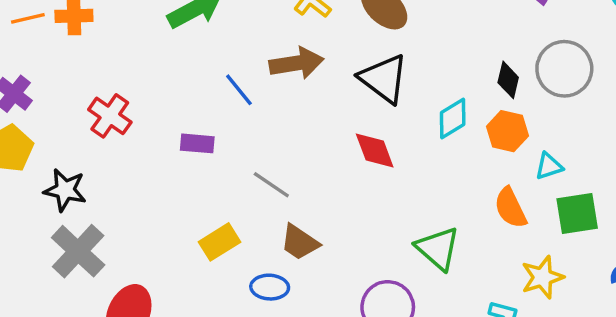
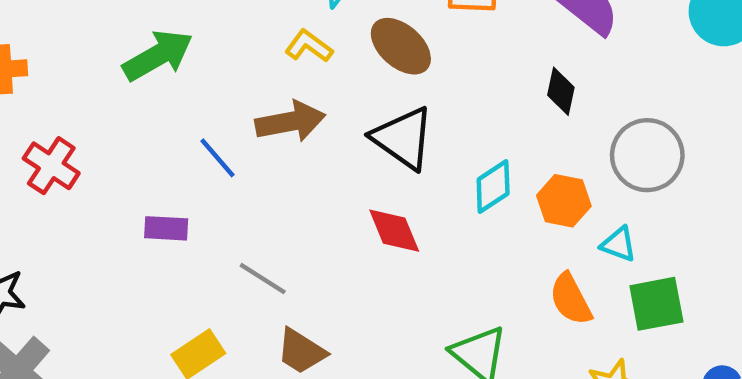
gray circle: (564, 69) -> (647, 155), moved
black diamond: (508, 80) -> (561, 91), moved
red cross: (110, 116) -> (51, 166), moved
cyan triangle: (549, 166) -> (619, 244), turned 40

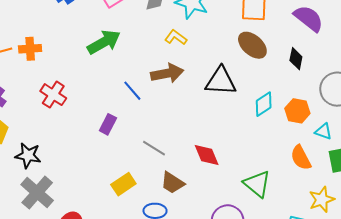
brown ellipse: (401, 46) -> (252, 45), moved
black triangle: (403, 138) -> (221, 81), turned -32
purple rectangle: (166, 228) -> (108, 124), turned -66
red diamond: (394, 231) -> (207, 155), moved

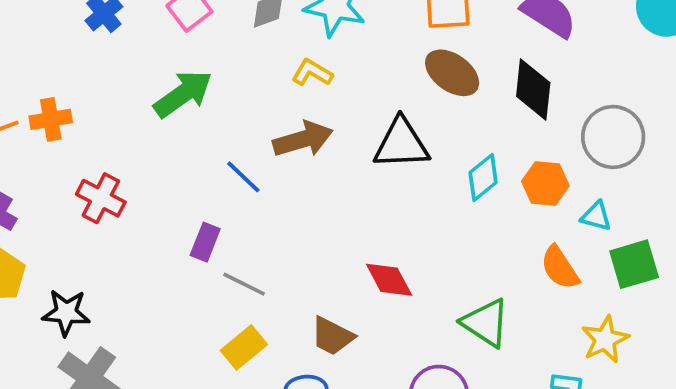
black diamond: (296, 59) -> (533, 89), size x1.5
gray line: (154, 148) -> (244, 284), moved

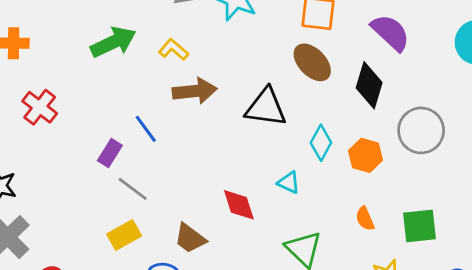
yellow L-shape: (312, 73) -> (174, 50), moved
blue line: (243, 177) -> (146, 129), moved
cyan diamond: (483, 177) -> (321, 143), turned -32
cyan triangle: (596, 216) -> (289, 182), moved
orange semicircle: (560, 268) -> (365, 219), size x0.7

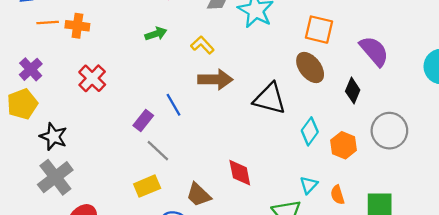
green arrow: (113, 42) -> (156, 34), size x0.6
black diamond: (369, 85) -> (353, 91), size x0.7
cyan triangle: (289, 182) -> (309, 185), moved, turned 42

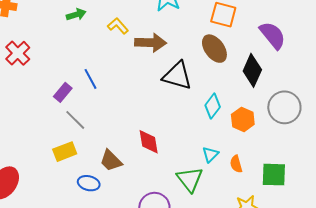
brown arrow: (215, 79) -> (151, 43), moved
black diamond: (353, 91) -> (252, 70), size x1.4

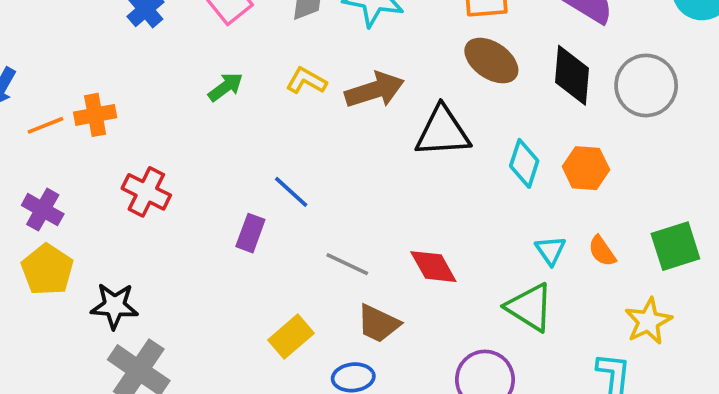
gray circle: (284, 107) -> (646, 85), moved
gray line: (75, 120) -> (347, 264), moved

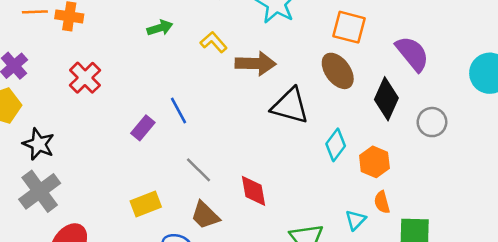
gray circle: (646, 85) -> (432, 122), size x0.7
cyan triangle: (550, 250) -> (356, 220), moved
orange semicircle: (602, 251) -> (382, 202), moved

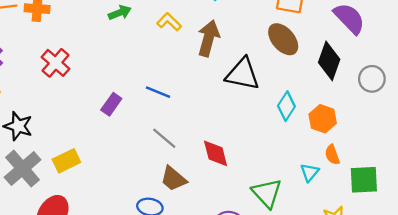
brown arrow: (256, 64) -> (208, 38), turned -72
blue line: (179, 110) -> (158, 92), moved, turned -35
yellow rectangle: (146, 204) -> (66, 161), moved

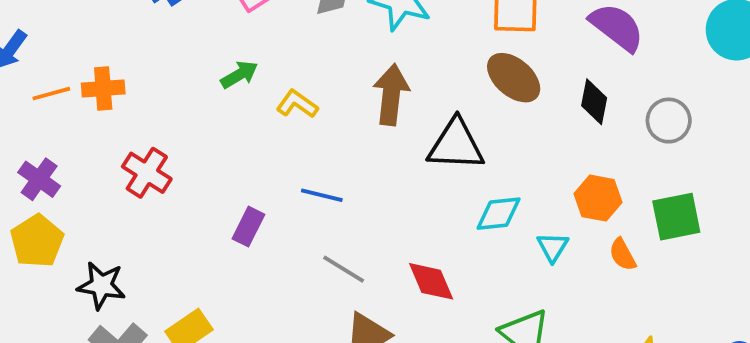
yellow L-shape: (169, 22) -> (297, 104), moved
black diamond: (329, 61) -> (594, 102), size x0.7
cyan diamond: (286, 106) -> (499, 214), moved, turned 60
cyan triangle: (310, 172) -> (553, 247), moved
green square: (364, 180) -> (676, 217), moved

